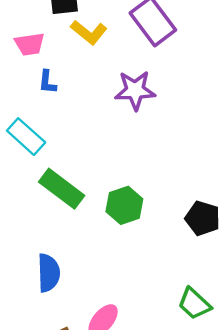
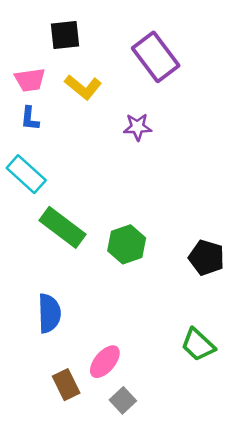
yellow L-shape: (89, 32) -> (83, 87), moved
blue L-shape: (47, 82) -> (30, 119), moved
purple star: (135, 90) -> (138, 127), size x0.7

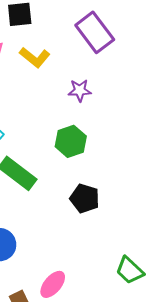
green hexagon: (127, 244) -> (71, 141), moved
black pentagon: (206, 258) -> (85, 198), moved

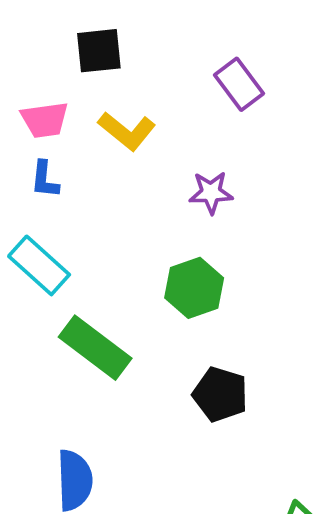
purple rectangle: (95, 32) -> (239, 84), size x0.7

